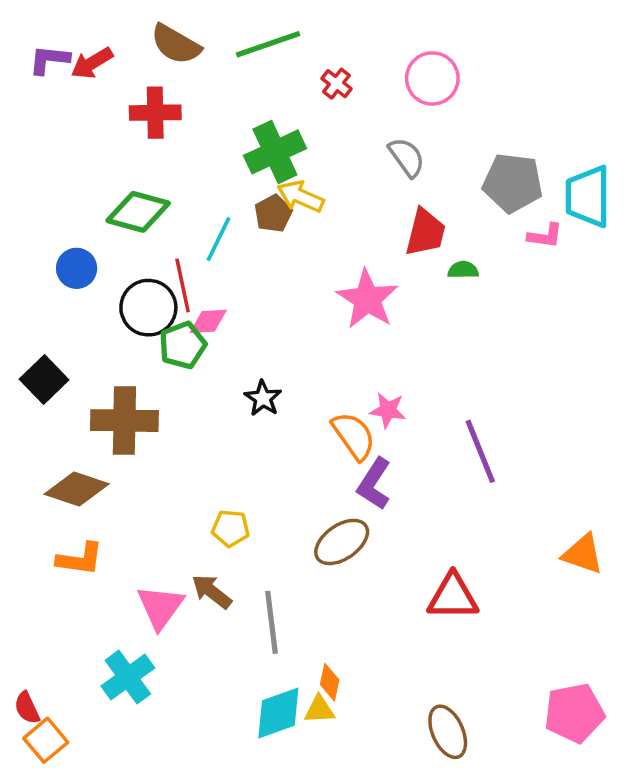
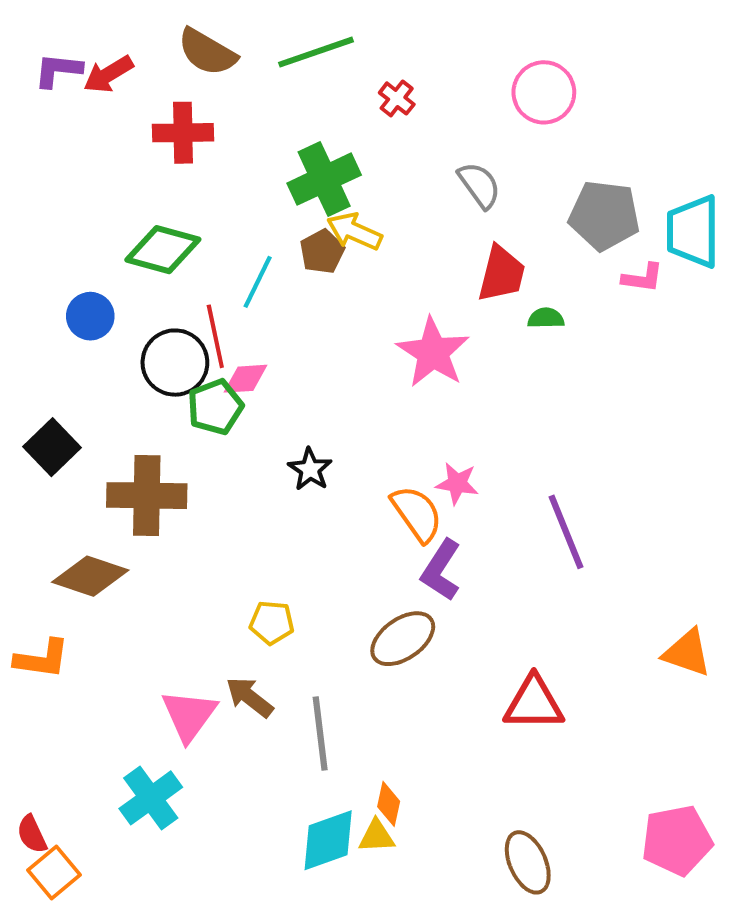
pink circle: (432, 78) -> (544, 92), moved
orange L-shape: (80, 559) -> (42, 659), moved

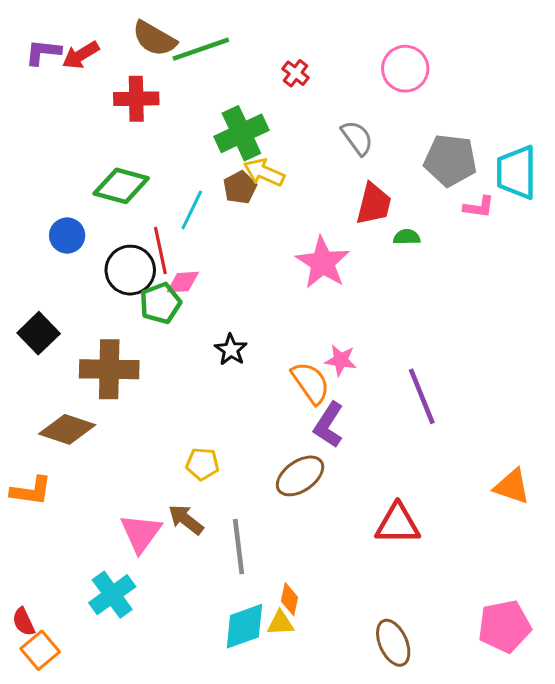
green line: (316, 52) -> (201, 49), moved

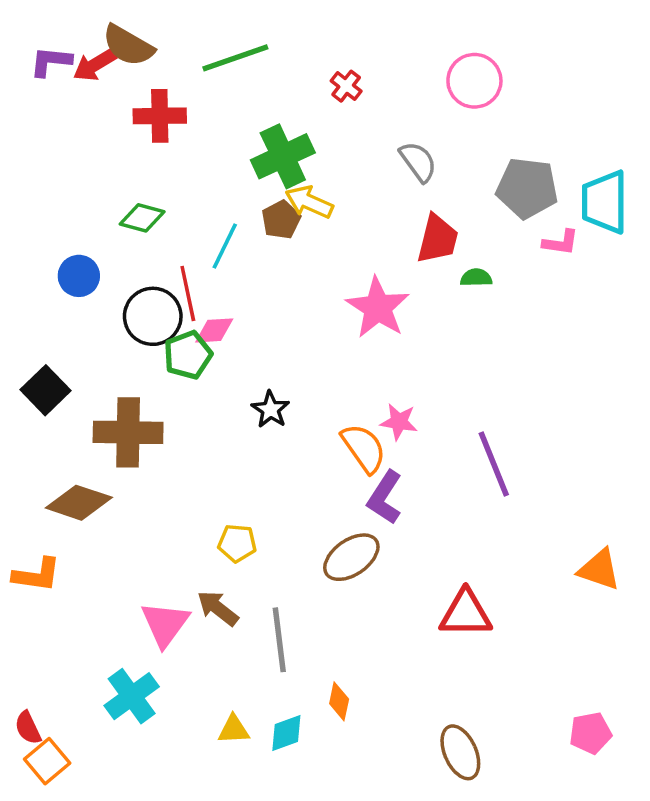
brown semicircle: (154, 39) -> (128, 46), moved
green diamond: (121, 186) -> (142, 218), size x0.7
yellow triangle: (281, 623) -> (234, 729), moved
cyan diamond: (244, 626) -> (286, 733), size x0.7
pink pentagon: (504, 626) -> (590, 733), size x0.7

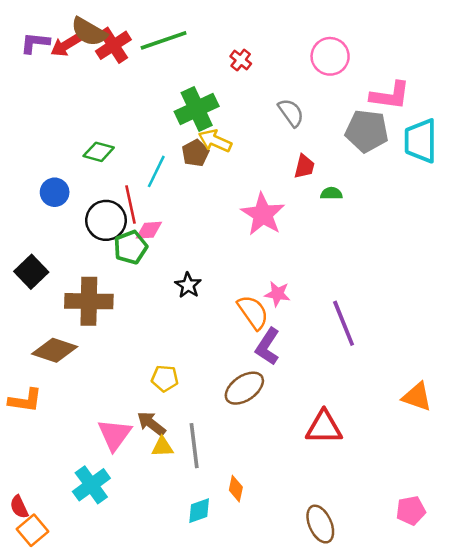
red cross: (160, 116) -> (113, 45), moved, turned -32
red trapezoid: (438, 239) -> (304, 167), size x0.7
pink L-shape: (561, 242) -> (390, 95), moved, size x1.6
yellow triangle: (234, 729) -> (162, 447), moved

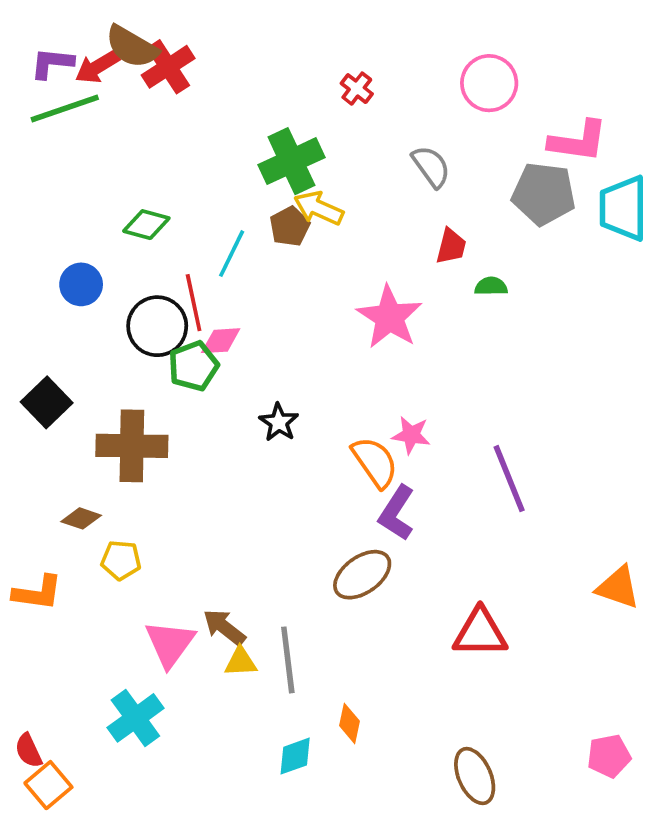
green line: (164, 40) -> (65, 109), moved
brown diamond: (55, 350) -> (81, 518), size x0.6
yellow pentagon: (165, 378) -> (121, 560), moved

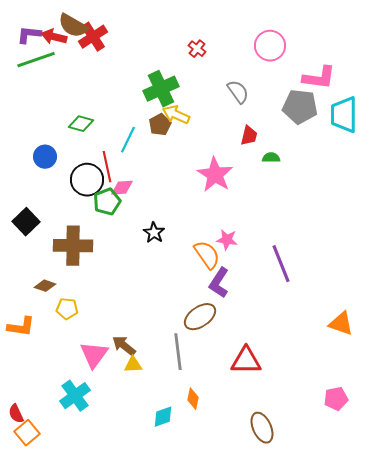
red arrow: (97, 67) -> (54, 37), turned 45
red triangle: (480, 633) -> (246, 361), moved
gray line: (288, 660) -> (178, 352), moved
pink pentagon: (609, 756) -> (336, 399), moved

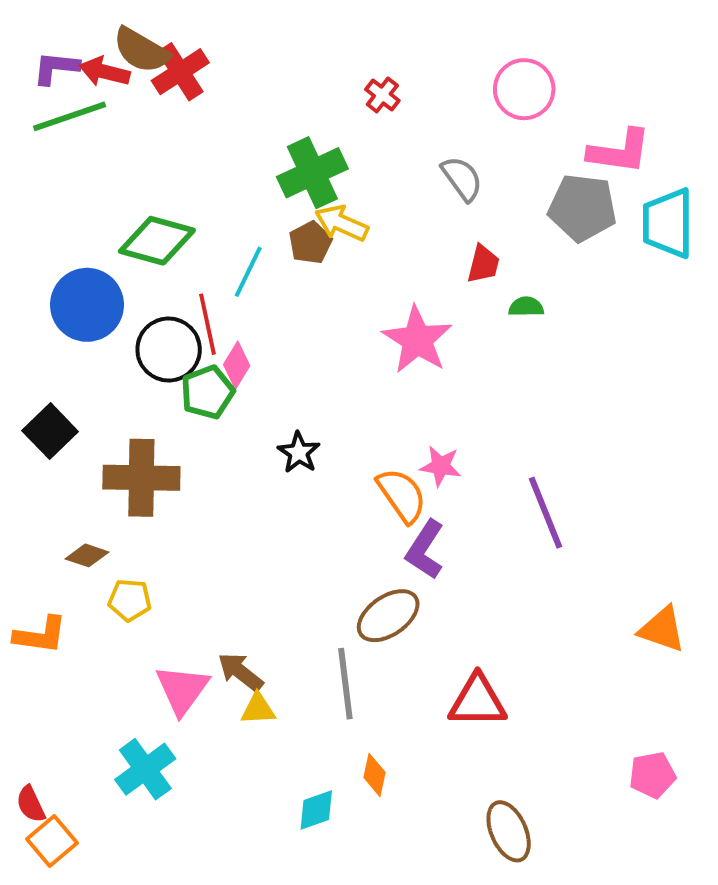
green diamond: (81, 124) -> (157, 241), size x1.5
blue circle: (45, 157) -> (87, 305), size x1.6
pink diamond: (122, 188) -> (237, 365), turned -55

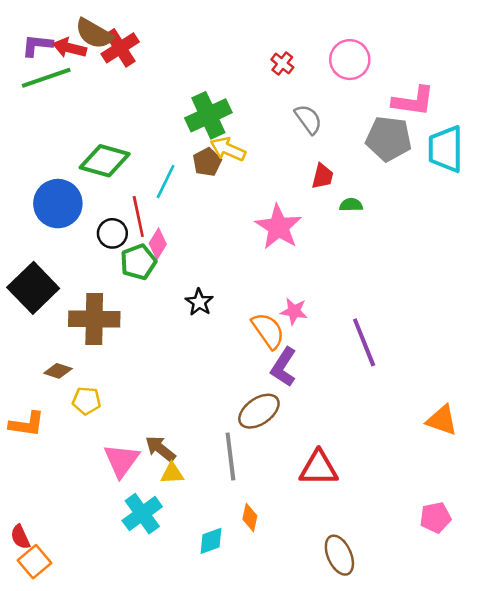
red cross: (382, 95) -> (282, 63), moved
black circle: (169, 349) -> (112, 233), size x0.7
black square: (50, 431) -> (33, 288), size x1.4
cyan cross: (145, 769) -> (142, 514), moved

